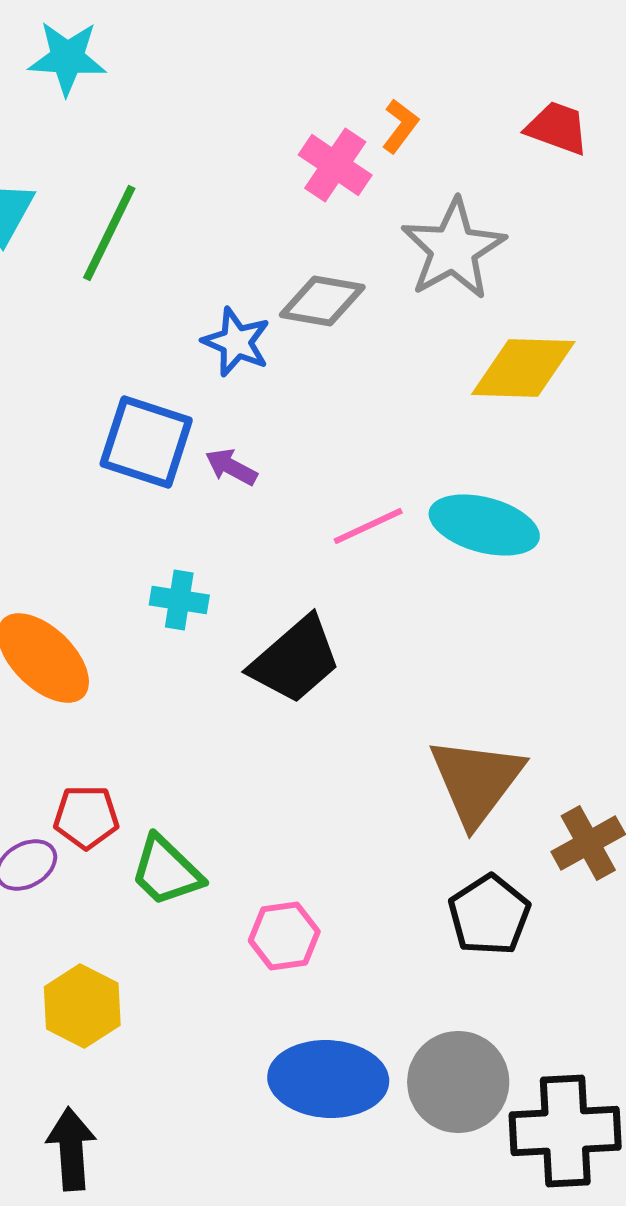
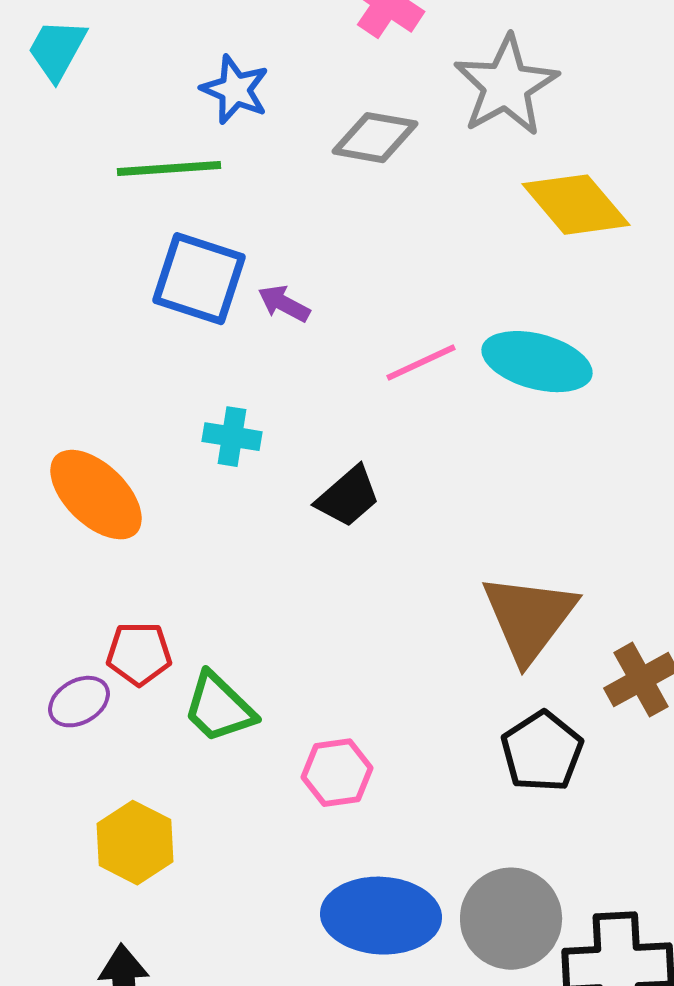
green line: (109, 233) -> (169, 169), moved, turned 60
blue star: (236, 342) -> (235, 90), moved
yellow diamond: (523, 368) -> (576, 205), turned 48
black trapezoid: (295, 660) -> (348, 497), size x0.7

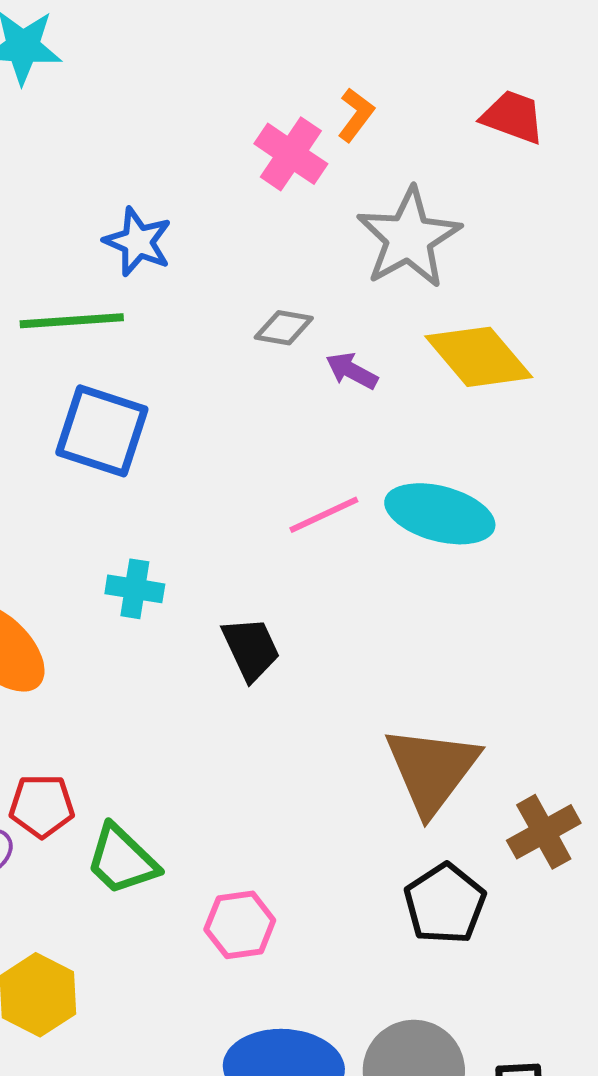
gray diamond: (375, 138) -> (284, 328), moved, size x0.7
purple arrow: (284, 304) -> (352, 371), moved
black trapezoid: (348, 497) -> (251, 649), turned -74

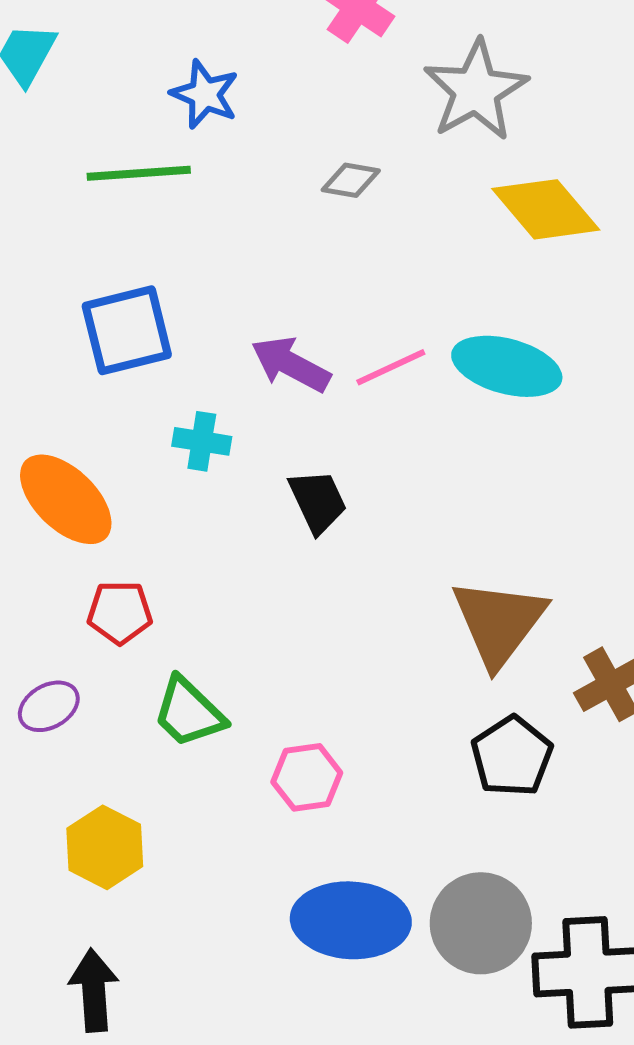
purple arrow: (352, 371) -> (291, 364), moved, size x1.5
blue square: (102, 431) -> (127, 330), moved, turned -32
red pentagon: (42, 806) -> (120, 612), moved

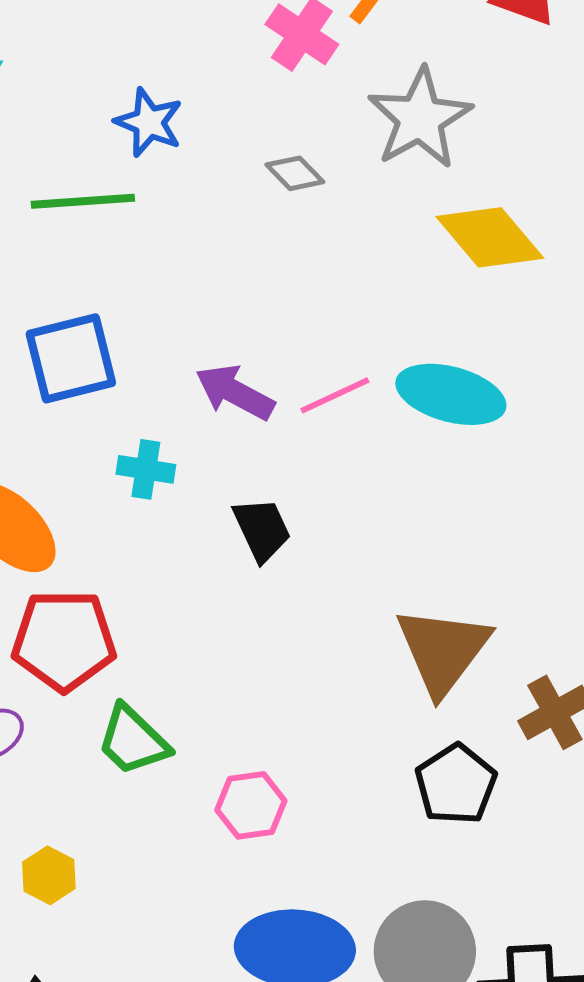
gray diamond: (351, 180) -> (295, 173), moved, turned 36
red pentagon: (120, 612) -> (64, 640), size x1.6
yellow hexagon: (105, 847) -> (49, 875), size x0.7

